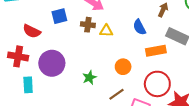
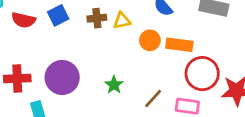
red semicircle: (32, 31) -> (23, 20), moved
orange rectangle: (156, 51) -> (179, 45), moved, turned 30
orange circle: (123, 67) -> (150, 40), moved

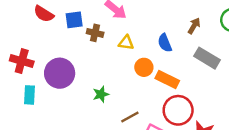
brown cross: (97, 18) -> (95, 33), moved

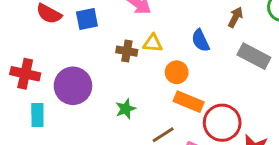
brown cross: (95, 33) -> (127, 51), moved
orange rectangle: (167, 80) -> (189, 102), moved

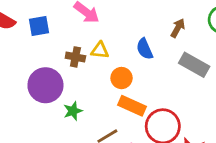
purple circle: (73, 86) -> (45, 85), moved

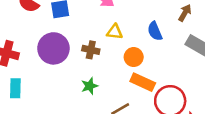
brown cross: (75, 57) -> (91, 50), moved
purple circle: (45, 85) -> (53, 48), moved

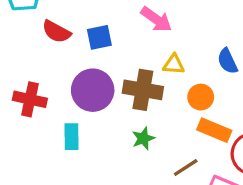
brown cross: (91, 50) -> (143, 90), size x1.6
cyan rectangle: (15, 88) -> (72, 137), moved

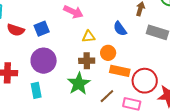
brown cross: (143, 90) -> (87, 61), moved, size x0.7
green star: (143, 138) -> (79, 84), size x1.6

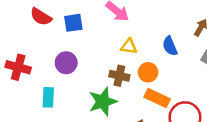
purple circle: (44, 61) -> (66, 63), size x0.7

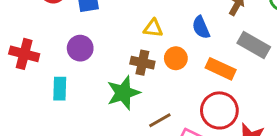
orange rectangle: (157, 98) -> (221, 69), moved

